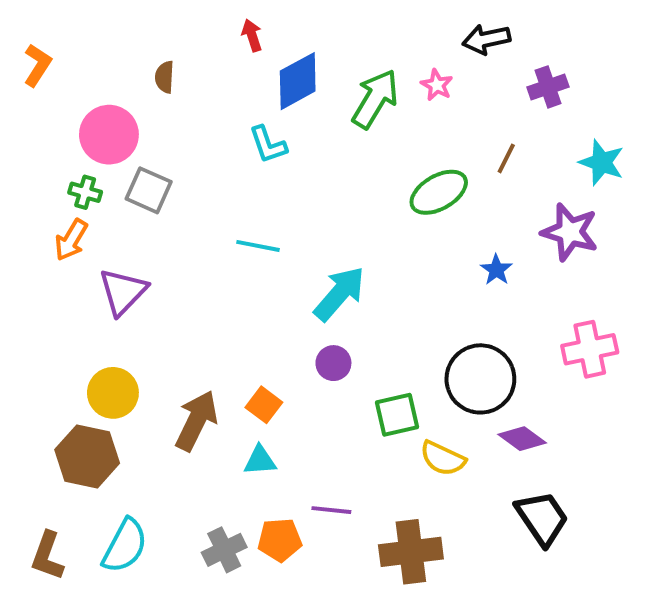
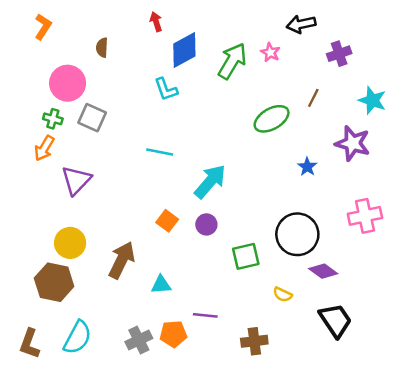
orange L-shape: (37, 65) -> (43, 27), moved
orange square: (264, 405) -> (167, 221), moved
yellow semicircle: (443, 458) -> (283, 295), moved, size x0.7
brown cross: (411, 552) -> (254, 341), size x0.7

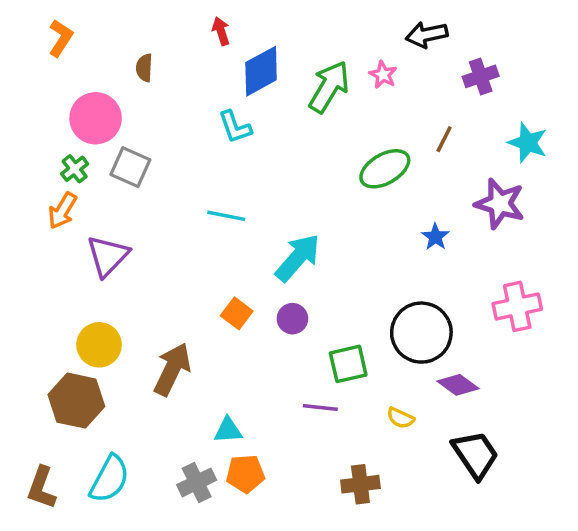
green cross: (53, 119) -> (75, 169), turned 36
cyan triangle: (161, 285) -> (228, 430), moved
purple line: (205, 315) -> (320, 408), moved

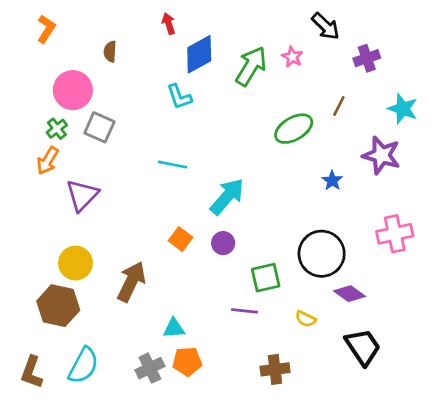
black arrow: (427, 35) -> (326, 26), turned -124

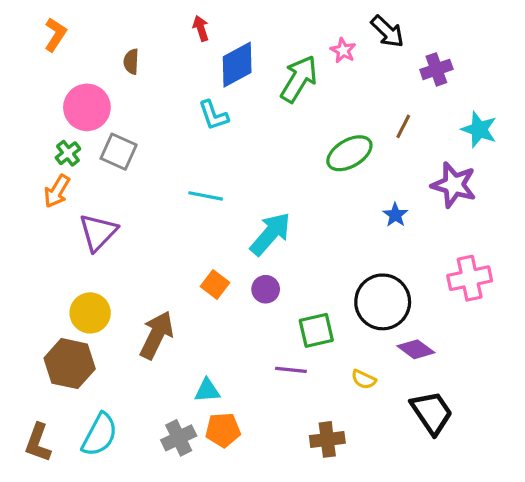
pink star: (292, 57) -> (343, 50), moved

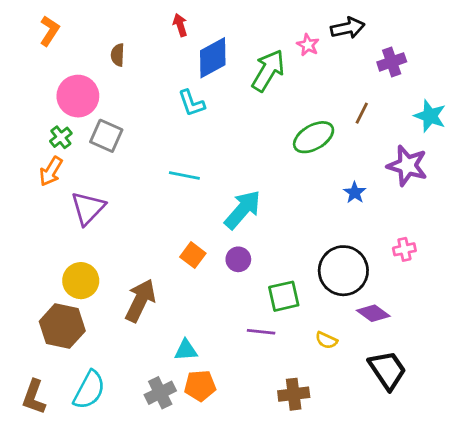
black arrow: (387, 31) -> (348, 28), turned -56
pink cross: (470, 278) -> (404, 249), moved, size x0.6

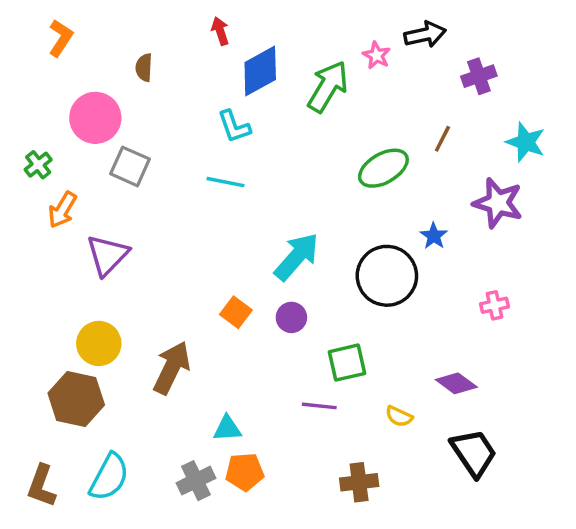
green cross: (61, 137) -> (38, 165), moved
cyan line: (184, 176) -> (225, 182), moved
black circle: (343, 271) -> (387, 276), moved

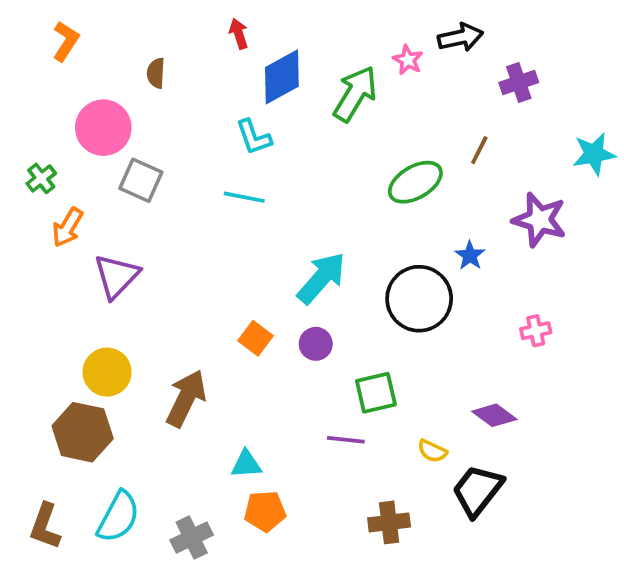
cyan star: (526, 142) -> (594, 154), moved, turned -30
black trapezoid: (474, 453) -> (477, 490), moved, turned -108
gray cross: (196, 481) -> (192, 537), moved

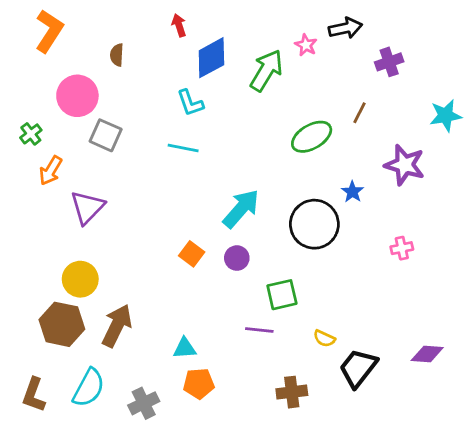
orange L-shape: (66, 41) -> (49, 31), size x1.4
brown arrow: (186, 398) -> (117, 326), moved
purple diamond: (494, 415) -> (427, 354), moved, turned -32

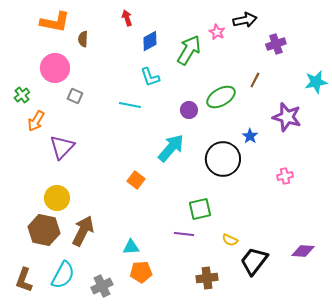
orange L-shape: (49, 31) -> (55, 22), moved, turned 68
blue diamond: (211, 58) -> (150, 41), size x0.7
cyan L-shape: (190, 103) -> (150, 77), moved
gray square: (106, 135) -> (75, 96), size x0.7
purple circle: (237, 258) -> (189, 110), moved

